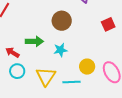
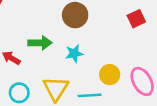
cyan circle: (17, 71) -> (19, 93), moved

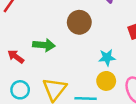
cyan star: (74, 53) -> (107, 58), moved

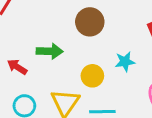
yellow circle: (106, 81) -> (92, 76), moved

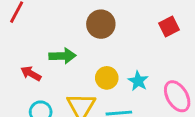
cyan star: (125, 62) -> (138, 81), moved, turned -30

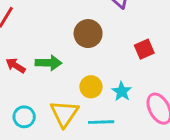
red square: (169, 27) -> (144, 49), moved
red arrow: (31, 74) -> (16, 66), moved

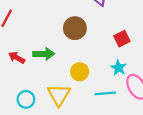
cyan star: (122, 91) -> (119, 68), moved
cyan line: (101, 122) -> (105, 93), moved

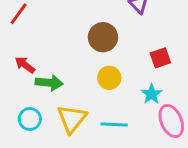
green arrow: (44, 54) -> (49, 83), moved
yellow circle: (80, 72) -> (109, 78), moved
cyan line: (105, 93) -> (114, 124), moved

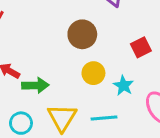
cyan star: (152, 94) -> (123, 86), moved

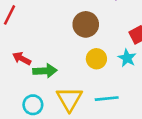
cyan star: (123, 86) -> (127, 58), moved

